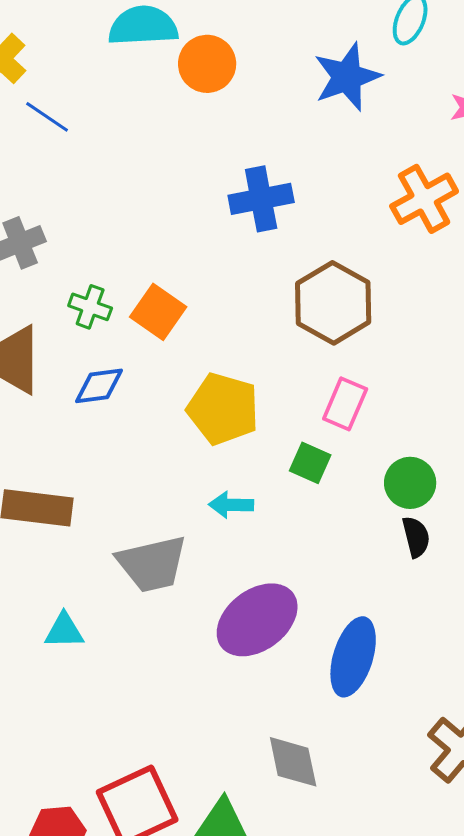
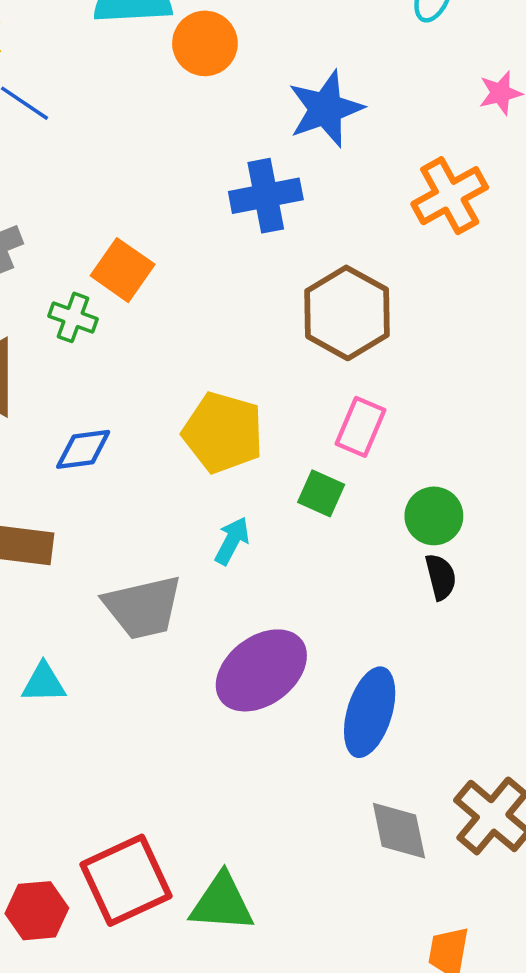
blue star: (347, 77) -> (326, 109), moved
orange square: (158, 312) -> (123, 270), moved
blue diamond: (99, 386) -> (83, 449), moved
cyan arrow: (231, 505) -> (232, 541), turned 117
gray diamond: (293, 762) -> (399, 831), moved

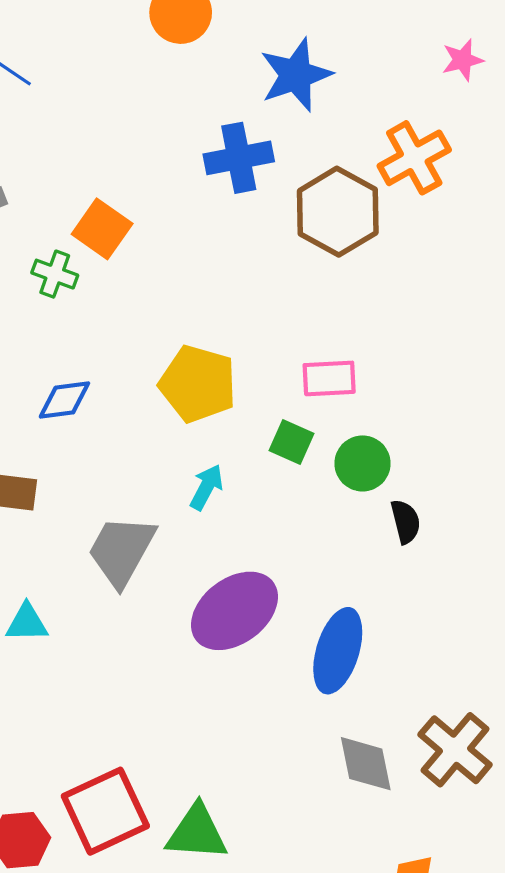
brown hexagon: (347, 313) -> (338, 212), moved
pink rectangle: (361, 427) -> (329, 378), turned 64
green circle: (434, 516) -> (363, 463), moved
gray trapezoid: (143, 607) -> (121, 551), turned 132

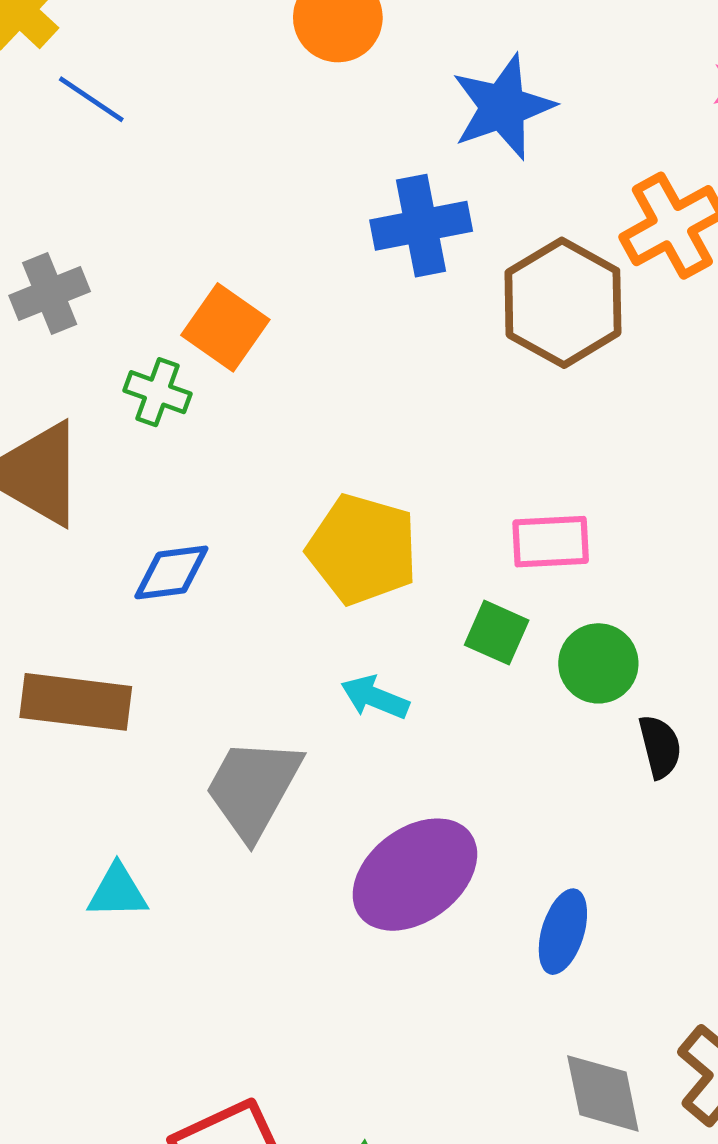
cyan arrow: (206, 487) -> (375, 697), turned -96
blue ellipse: (338, 651) -> (563, 932), size x0.7

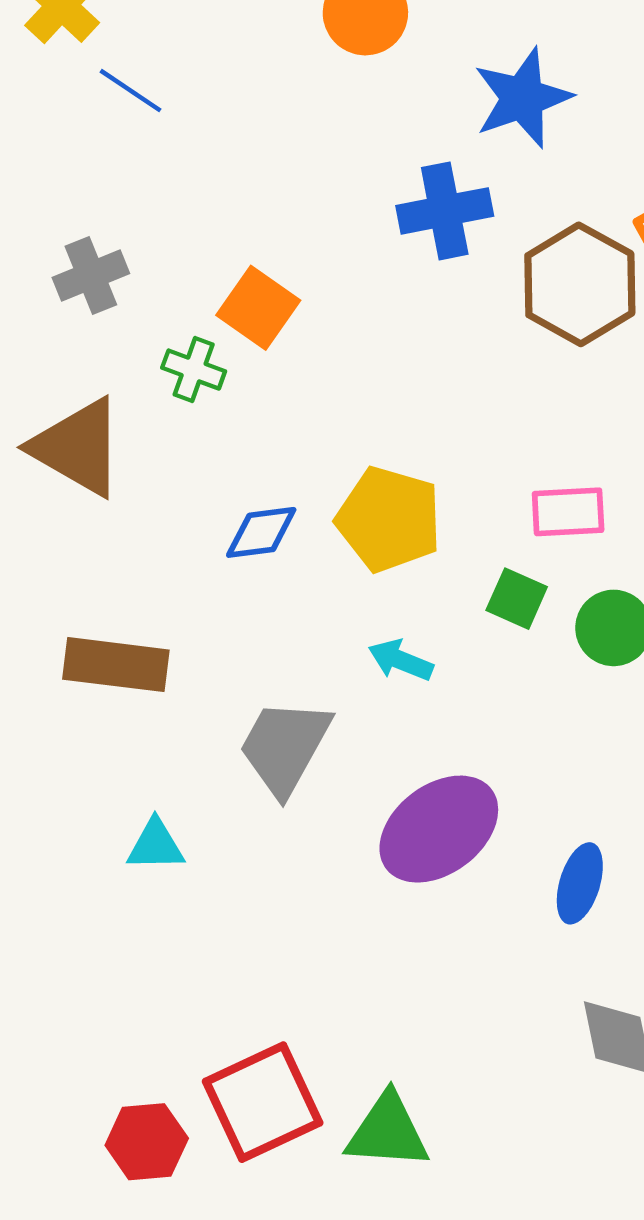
blue diamond: (171, 572) -> (261, 532), moved

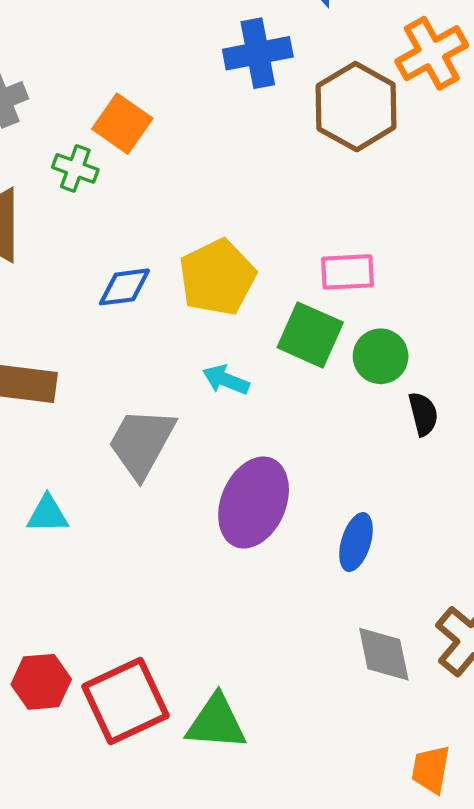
yellow pentagon: (389, 519) -> (217, 277), turned 30
green square: (517, 599) -> (310, 335), size x1.5
purple ellipse: (439, 829) -> (254, 503), turned -30
red hexagon: (147, 1142) -> (41, 682), moved

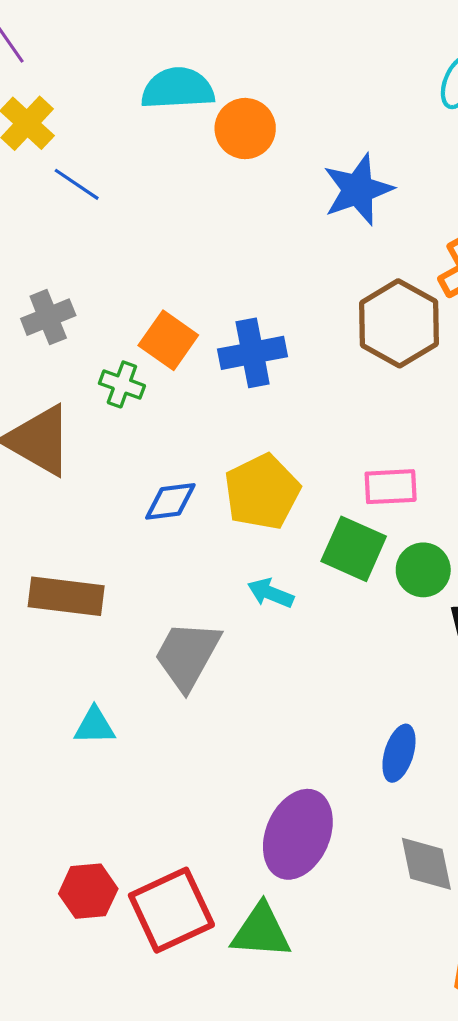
blue cross: (258, 53) -> (253, 353), moved
purple ellipse: (254, 503) -> (298, 834), moved

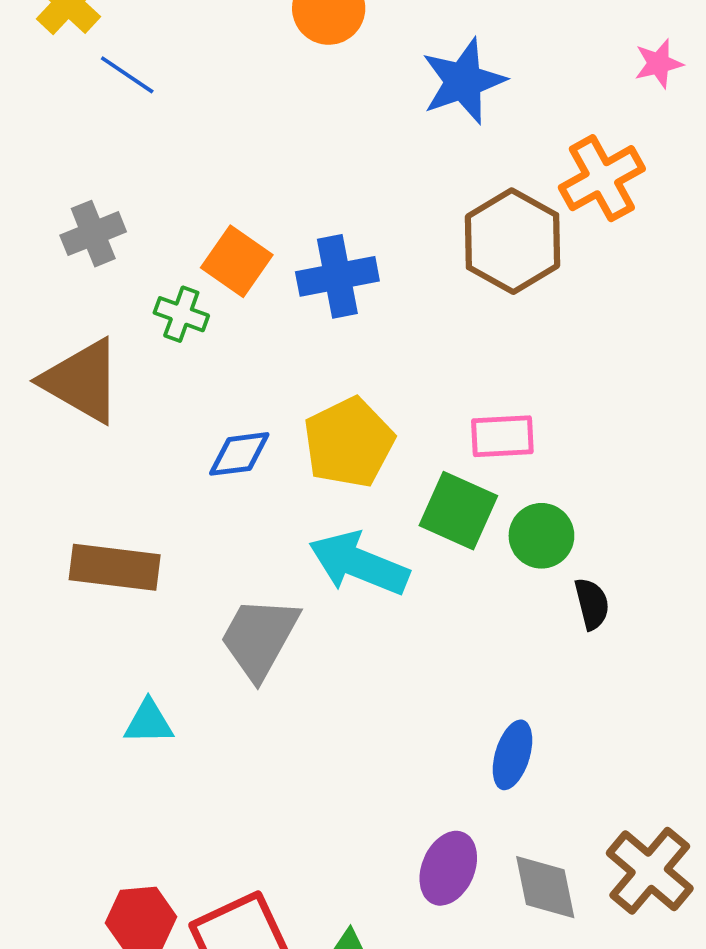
cyan arrow: (270, 593) -> (359, 563), size x1.8
purple ellipse: (298, 834) -> (448, 868), moved, size x0.7

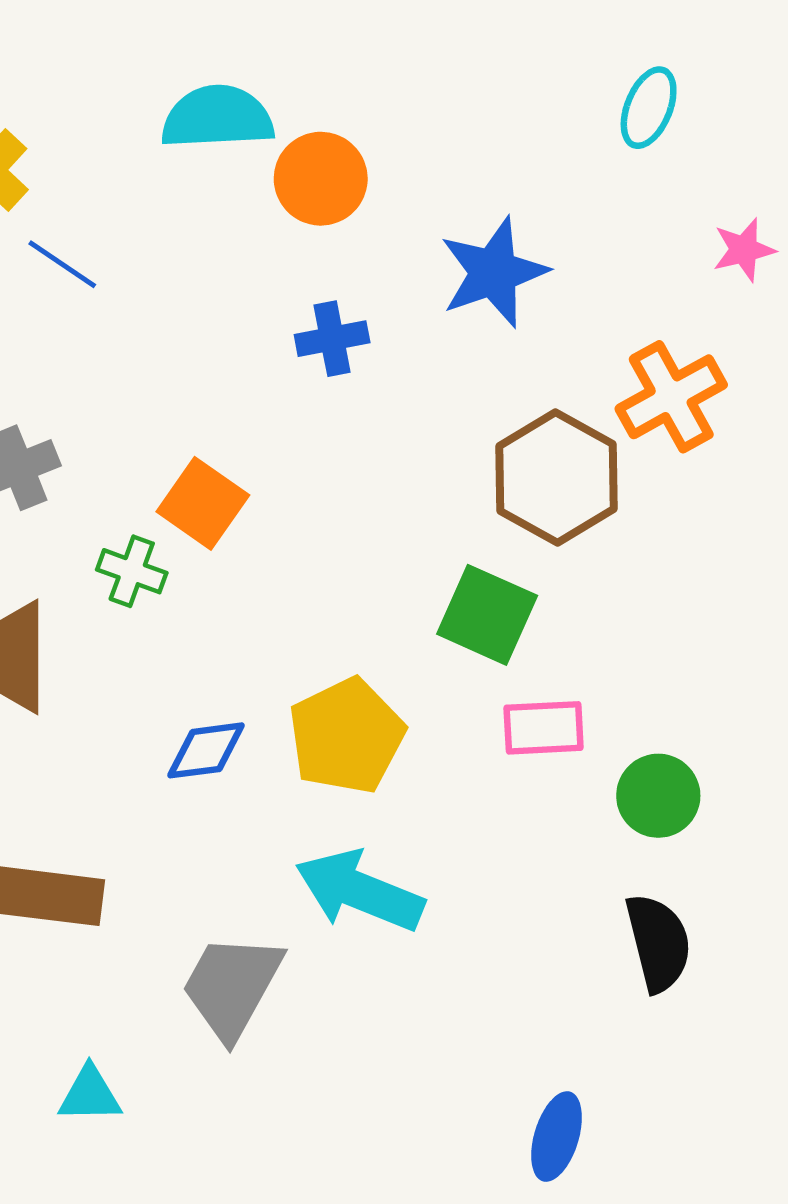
blue cross: (337, 276) -> (332, 339), moved, size x0.7
green square: (458, 511) -> (487, 615), moved
green circle: (541, 536) -> (658, 796), moved
black semicircle: (592, 604) -> (658, 943), size x1.5

